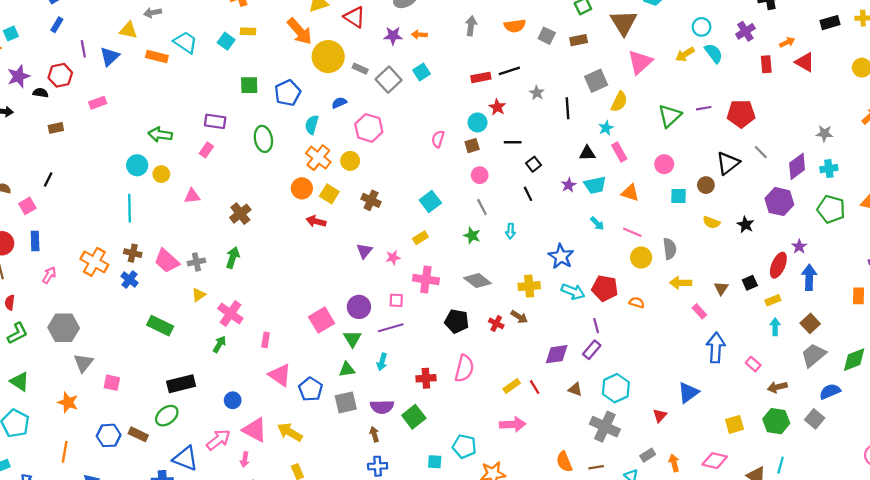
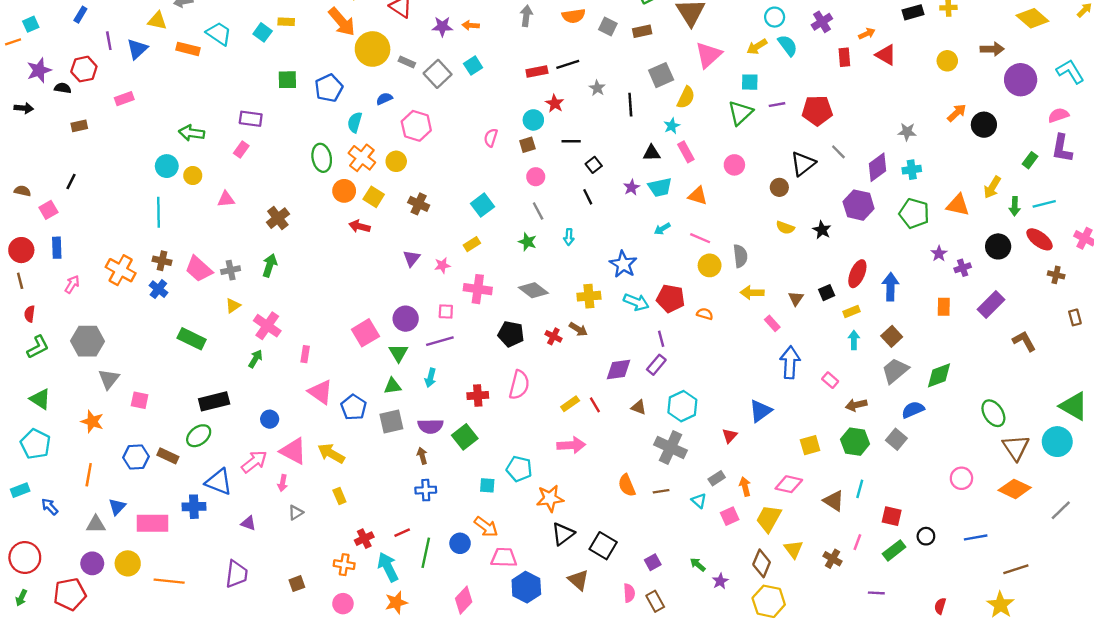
green ellipse: (263, 139) -> (322, 158), moved
cyan square: (678, 196) -> (750, 82), moved
cyan arrow: (597, 223) -> (662, 229), turned 104
purple star: (799, 247) -> (939, 254), moved

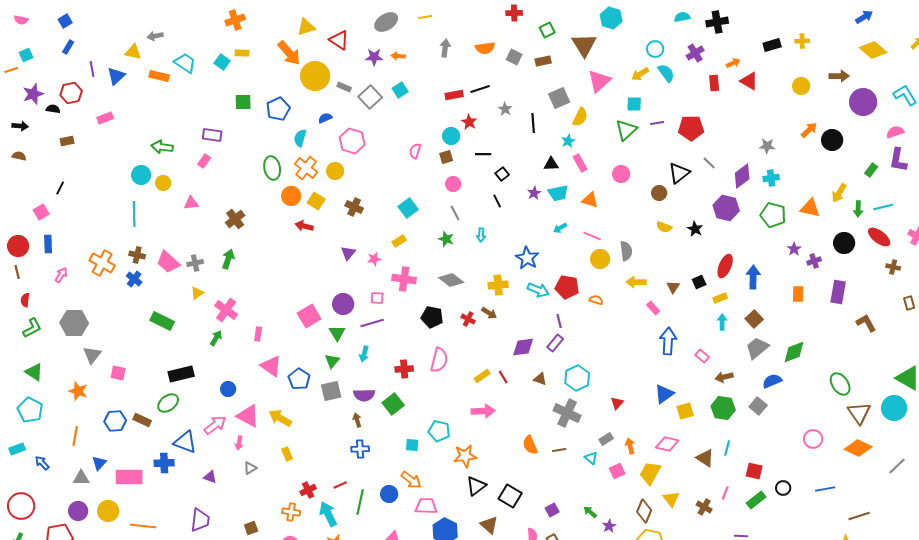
brown semicircle: (22, 191) -> (19, 156), moved
purple rectangle: (991, 304) -> (838, 292), turned -35
green triangle: (393, 386) -> (332, 361), turned -42
blue triangle: (760, 411) -> (664, 394), moved

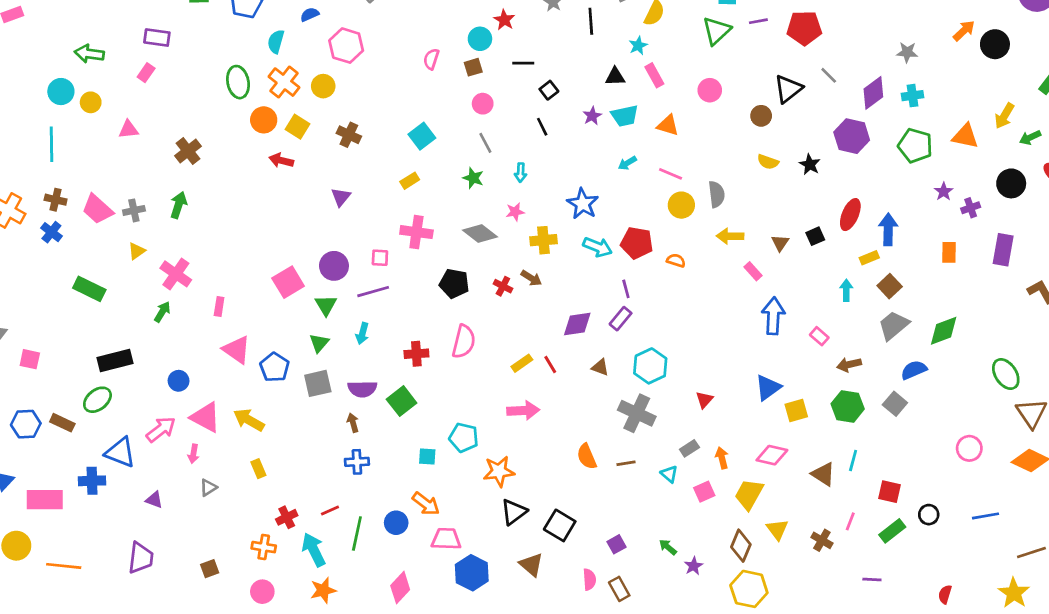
green arrow: (858, 209) -> (1030, 137), turned 63
pink star: (374, 259) -> (515, 212), moved
yellow rectangle: (720, 298) -> (869, 258), moved

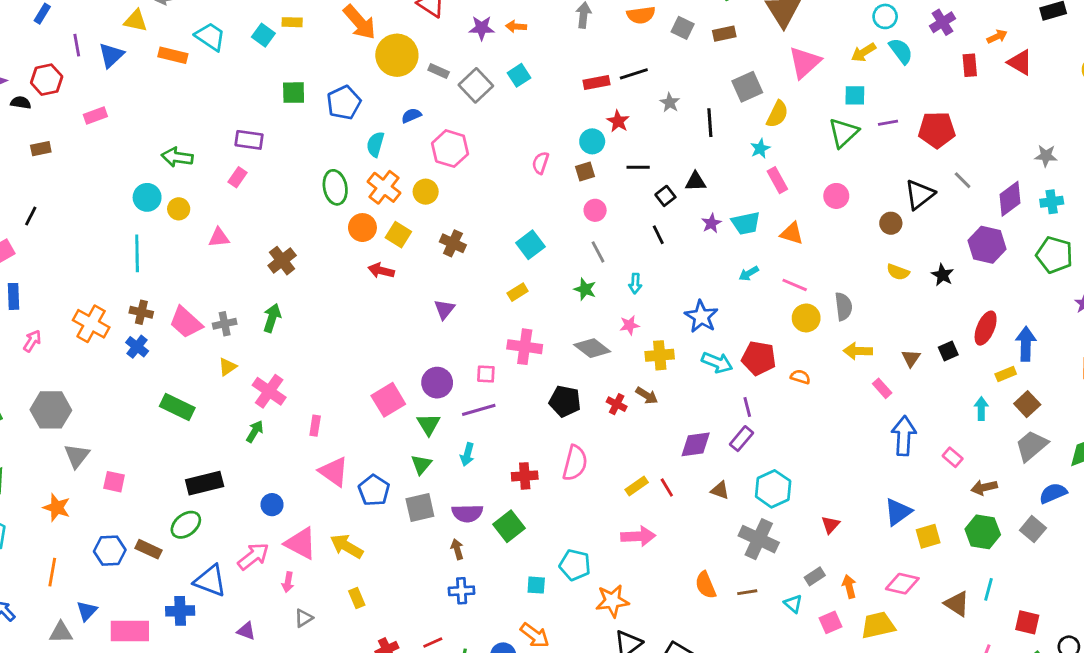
black triangle: (615, 77) -> (696, 182), moved
yellow trapezoid: (749, 494) -> (878, 625), turned 48

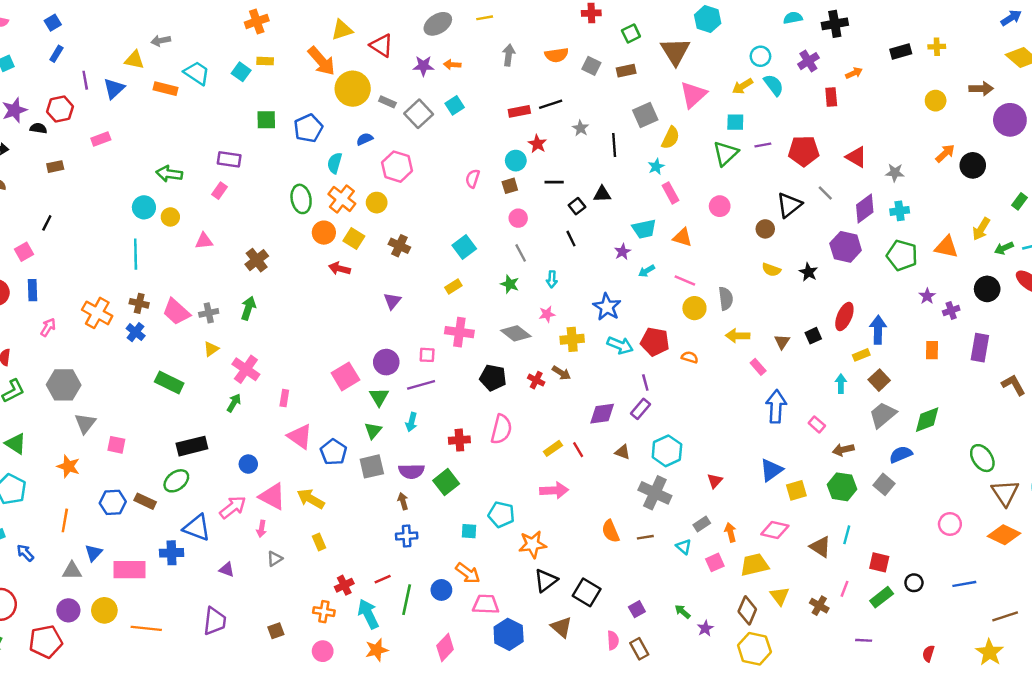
red triangle: (1020, 62) -> (856, 157), moved
purple star: (711, 223) -> (623, 252), moved

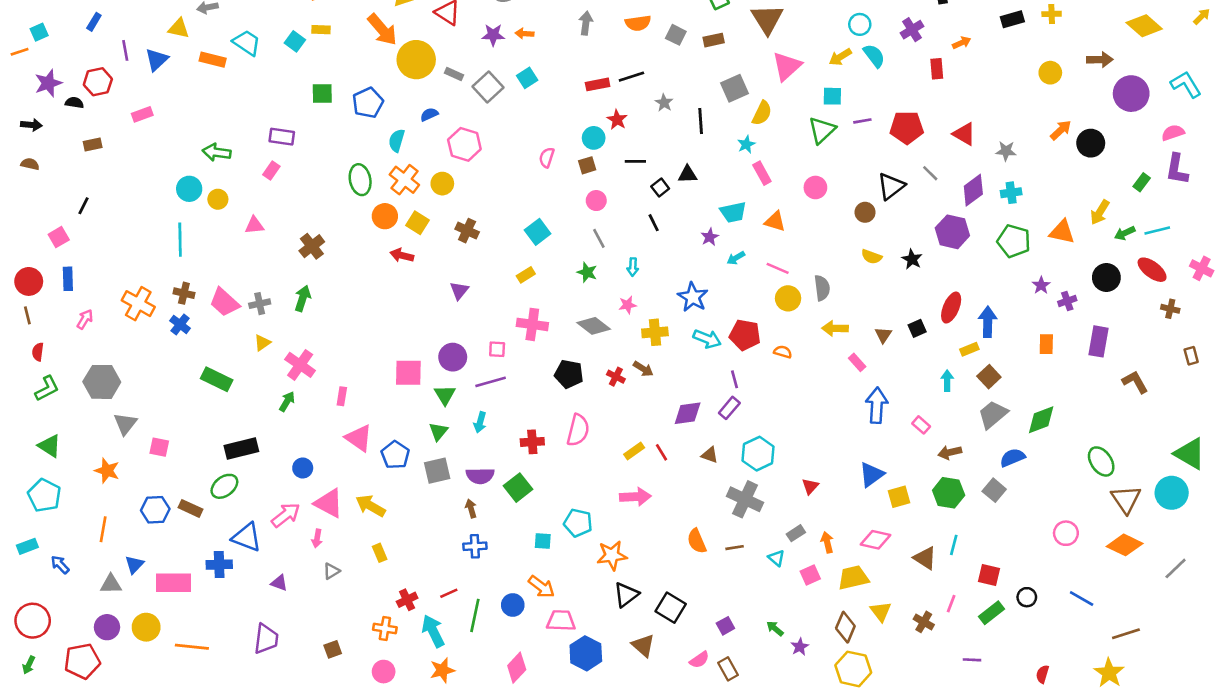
pink square: (345, 376) -> (408, 373), turned 32
blue line: (964, 584) -> (1082, 598), turned 40
pink semicircle: (613, 640) -> (699, 660), turned 60

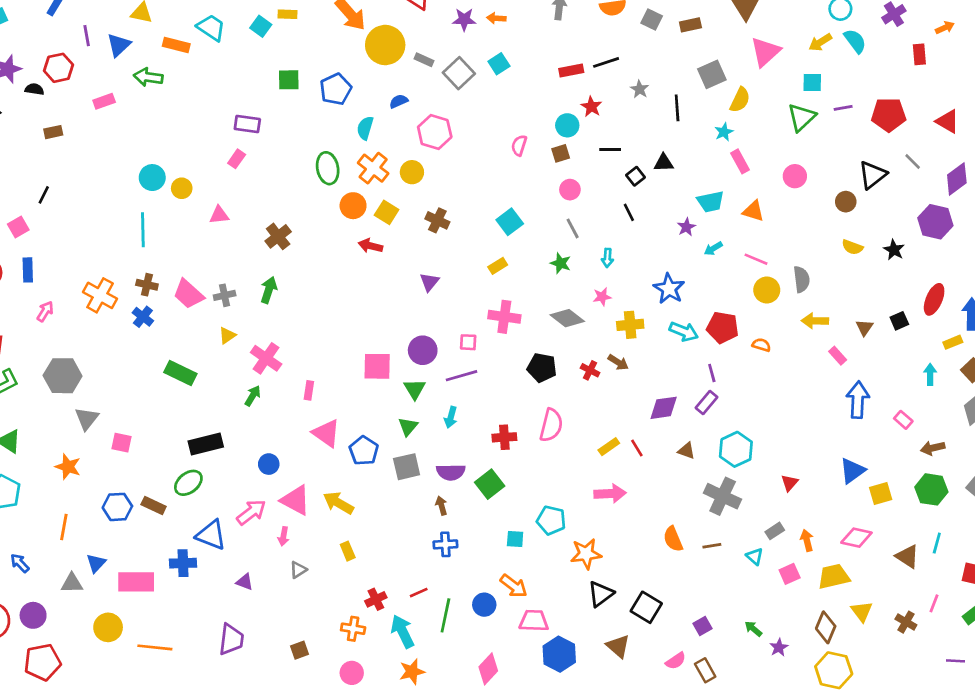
green arrow: (217, 152) -> (148, 77), moved
purple circle: (107, 627) -> (33, 615), moved

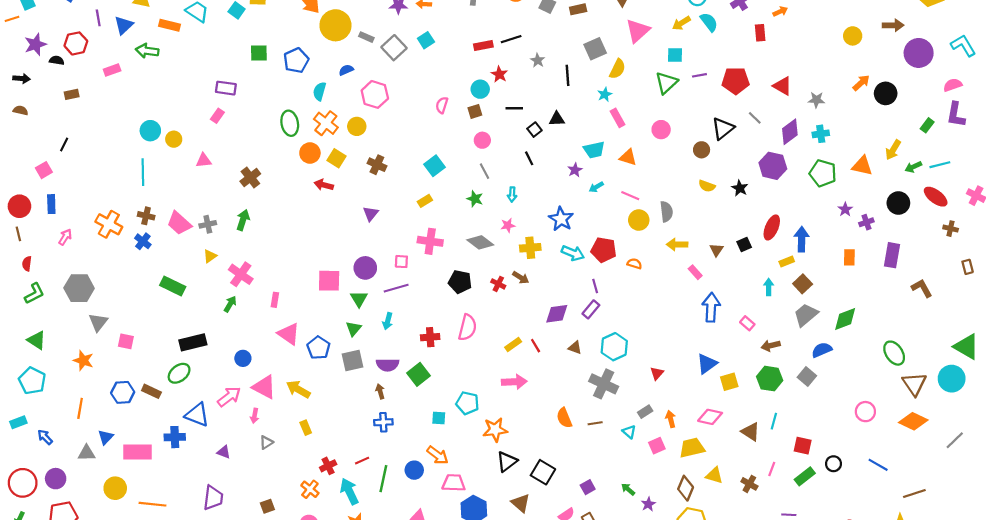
yellow triangle: (862, 611) -> (714, 475), turned -36
orange cross: (353, 629) -> (310, 489), turned 30

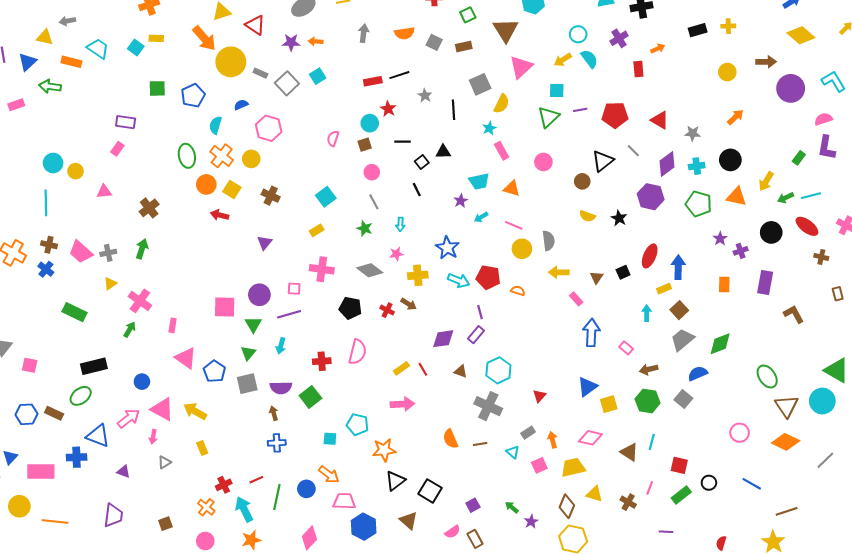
black circle: (886, 93) -> (730, 160), moved

